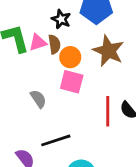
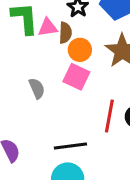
black line: (56, 140) -> (70, 146), moved

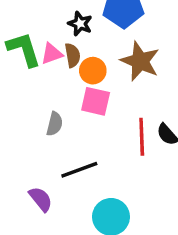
gray semicircle: (37, 88) -> (55, 124), turned 50
black line: (70, 146) -> (79, 170), moved

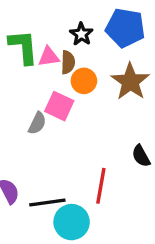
pink square: (96, 101) -> (59, 106), moved
red line: (142, 137) -> (101, 186), moved
black line: (79, 170) -> (47, 203), moved

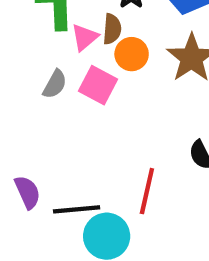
pink triangle: (49, 57) -> (85, 37), moved, turned -35
gray semicircle: (37, 123) -> (55, 84), moved

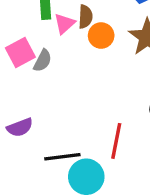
pink square: (98, 85) -> (20, 52), moved, turned 36
purple semicircle: (28, 192) -> (20, 127), moved, turned 95

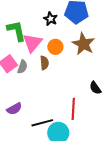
brown semicircle: (85, 17) -> (44, 63), moved
pink triangle: (64, 24) -> (32, 43), size x1.5

